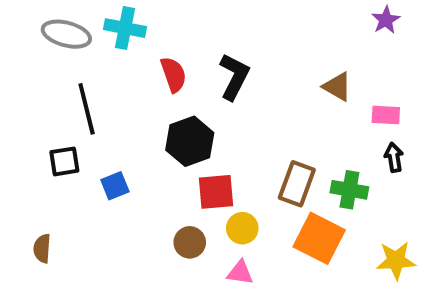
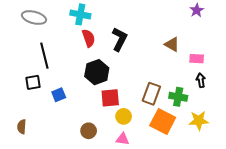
cyan cross: (125, 28) -> (80, 14), moved
brown circle: (190, 242) -> (89, 131), moved
yellow star: (396, 261) -> (199, 120), moved

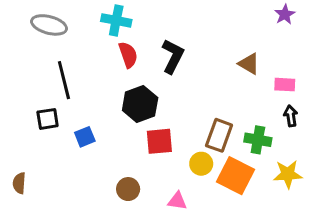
yellow circle: (124, 116) -> (201, 164), moved
brown semicircle: (22, 127) -> (19, 183), moved

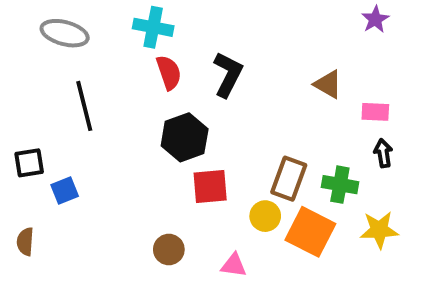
black square: (48, 119) -> (29, 163), moved
blue square: (85, 137) -> (65, 190), moved

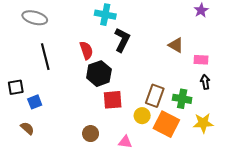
cyan cross: (153, 27) -> (105, 15), moved
red semicircle: (169, 73) -> (86, 50), moved
brown semicircle: (25, 242) -> (27, 128), moved, turned 128

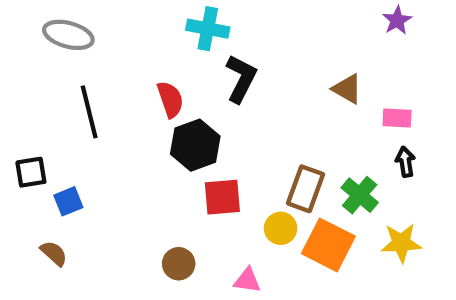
green cross: (182, 99) -> (360, 195), turned 30

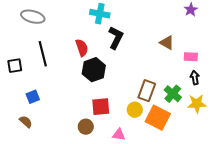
black square: (31, 172) -> (15, 66), moved
red square: (222, 197) -> (101, 107), moved
yellow star: (401, 243) -> (197, 104), moved

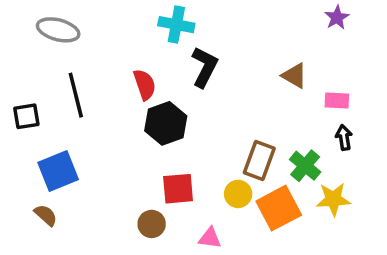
blue square: (33, 97) -> (58, 171), size x1.6
yellow star: (197, 104) -> (333, 199), moved
orange square: (158, 118) -> (279, 208), turned 35

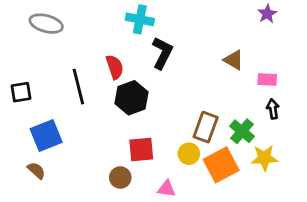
black line: (76, 95) -> (78, 87), moved

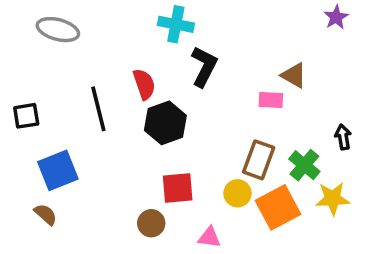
pink rectangle: (267, 80) -> (271, 100), moved

